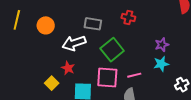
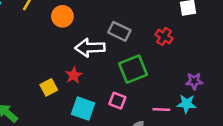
pink line: (134, 75) -> (161, 110), moved
pink square: (107, 77) -> (117, 101), size x0.6

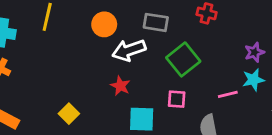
orange circle: (62, 16) -> (104, 24), moved
yellow square: (49, 87) -> (69, 114), moved

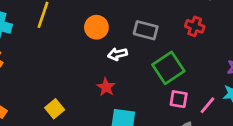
white arrow: (129, 50) -> (118, 54), size x0.6
pink line: (228, 94) -> (207, 105), turned -42
pink square: (177, 99) -> (179, 99), moved

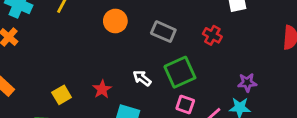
white arrow: (118, 54) -> (142, 78), moved, turned 42
red star: (106, 87) -> (102, 89), moved

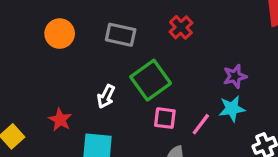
red cross: (212, 35) -> (181, 27), turned 30
white arrow: (142, 78) -> (106, 96), turned -90

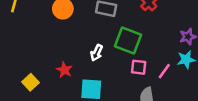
green square: (151, 80) -> (128, 40), turned -32

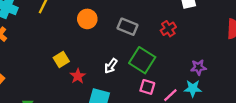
yellow square: (31, 82) -> (61, 59), moved

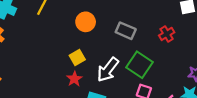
yellow square: (61, 59) -> (77, 57), moved
white arrow: (111, 66) -> (108, 70), size x1.6

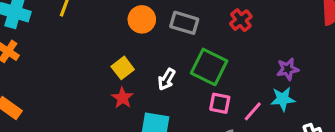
orange circle: (86, 22) -> (142, 19), moved
white arrow: (108, 70) -> (167, 79), size x0.6

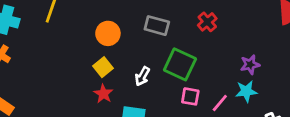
orange circle: (142, 19) -> (108, 33), moved

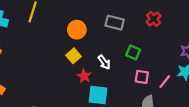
green square: (180, 64) -> (133, 52), size x0.6
white arrow: (142, 76) -> (104, 62), turned -64
red star: (103, 94) -> (84, 76), moved

